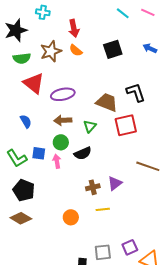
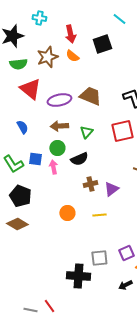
black square: (113, 49) -> (102, 44), moved
brown trapezoid: (107, 102) -> (90, 96), moved
brown cross: (93, 187) -> (90, 184), moved
orange circle: (71, 217) -> (67, 213), moved

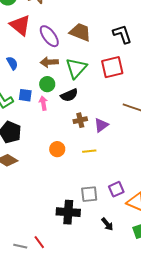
purple ellipse: (59, 100) -> (49, 36), turned 65
green triangle: (86, 132) -> (76, 68), size x1.6
black arrow: (125, 285) -> (107, 224), moved, turned -104

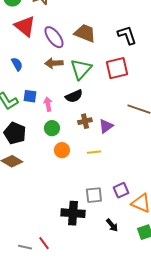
green circle: (47, 84) -> (52, 128), moved

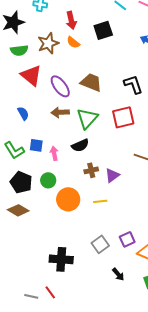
green circle: (52, 128) -> (48, 180), moved
orange circle: (62, 150) -> (68, 199), size x1.5
gray square: (94, 195) -> (100, 244), turned -30
black cross: (73, 213) -> (61, 259), moved

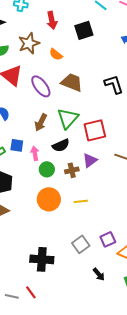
orange semicircle: (73, 42) -> (56, 54), moved
brown arrow: (60, 112) -> (41, 122), moved, turned -60
red square: (123, 117) -> (95, 130), moved
purple triangle: (112, 175) -> (90, 160), moved
green circle: (48, 180) -> (47, 169), moved

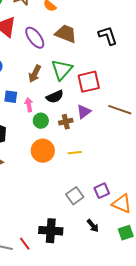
black cross: (42, 259) -> (51, 231), moved

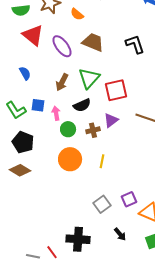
yellow line: (75, 153) -> (102, 161), turned -72

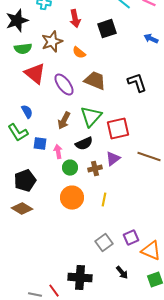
green L-shape: (16, 110) -> (18, 133), moved
black pentagon: (23, 142) -> (25, 181), turned 30

